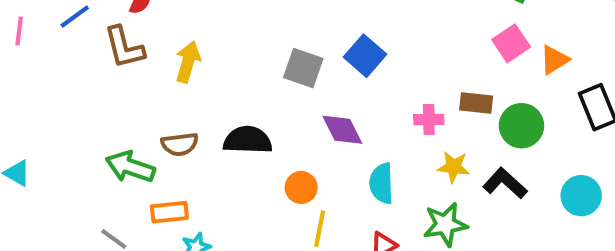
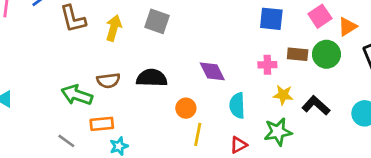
blue square: (365, 56) -> (271, 19), moved, turned -35
gray square: (303, 68) -> (157, 21), moved
green circle: (521, 126) -> (326, 54), moved

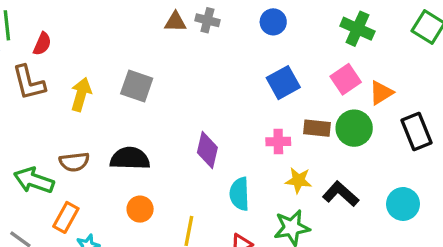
blue square: (271, 19) -> (283, 83), turned -35
purple diamond: (212, 71) -> (207, 150), turned 40
orange circle: (186, 108) -> (140, 209), moved
orange rectangle: (102, 124) -> (66, 217), turned -55

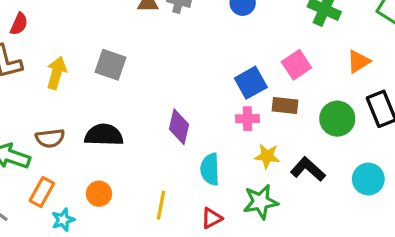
pink square: (346, 79) -> (296, 65), moved
blue square: (283, 83) -> (251, 83), moved
orange triangle: (381, 93) -> (359, 61), moved
green circle: (354, 128) -> (337, 119), moved
orange circle: (140, 209) -> (99, 194), moved

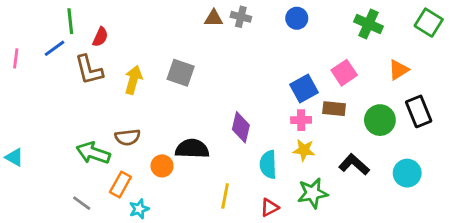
black semicircle: (104, 135) -> (192, 149), moved
yellow star: (267, 156) -> (304, 150), moved
orange circle: (99, 194) -> (162, 166), moved

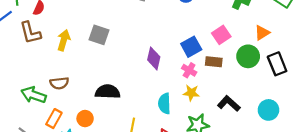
pink cross: (301, 120) -> (189, 70), turned 32
green circle: (380, 120) -> (248, 56), moved
purple diamond: (241, 127) -> (154, 58), moved
orange circle: (162, 166) -> (85, 119), moved

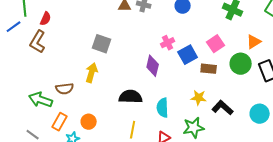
brown L-shape: (30, 33) -> (38, 42), turned 45
yellow arrow: (64, 40) -> (92, 73), moved
pink cross: (189, 70) -> (168, 43), moved, turned 32
black semicircle: (108, 92) -> (131, 97), moved
yellow star: (191, 93) -> (199, 98), moved

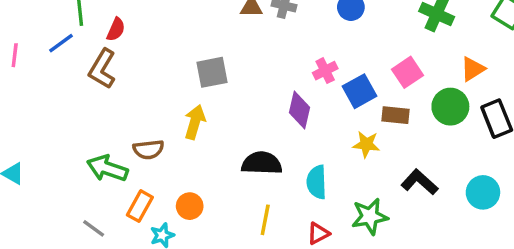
gray square: (102, 44) -> (212, 72), turned -30
yellow star: (199, 98) -> (366, 144), moved

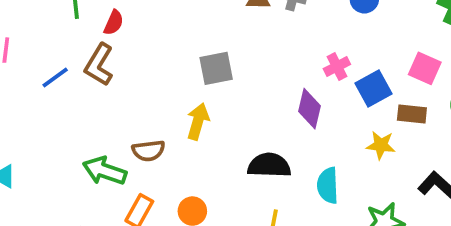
blue line: (61, 43) -> (55, 77), moved
pink square: (408, 72) -> (425, 68), turned -32

